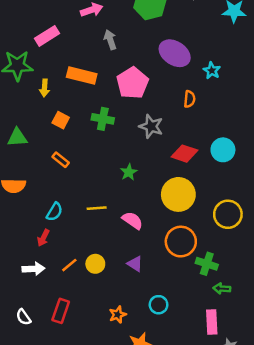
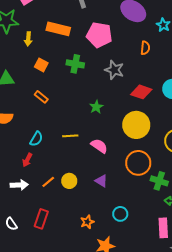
pink pentagon: (132, 83) -> (99, 35), turned -30

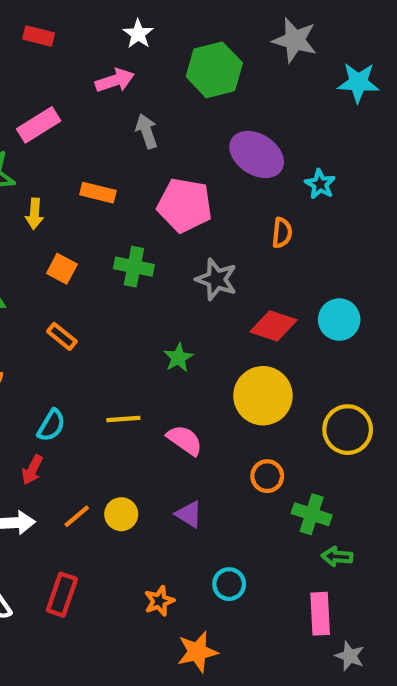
orange rectangle: (58, 29) -> (98, 193), size x0.7
orange circle: (138, 163) -> (267, 476), size x0.6

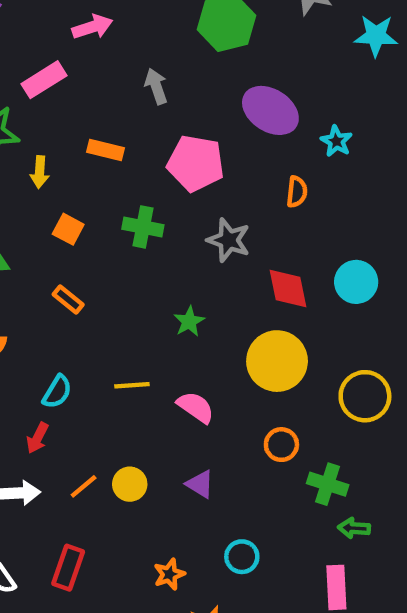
pink arrow: (115, 80) -> (92, 27), moved
red diamond: (274, 326) -> (288, 288), turned 60

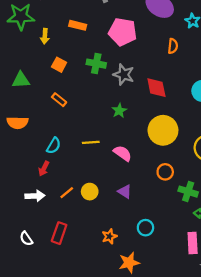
gray star: (229, 240) -> (124, 75), moved
red diamond: (288, 288) -> (156, 88), moved

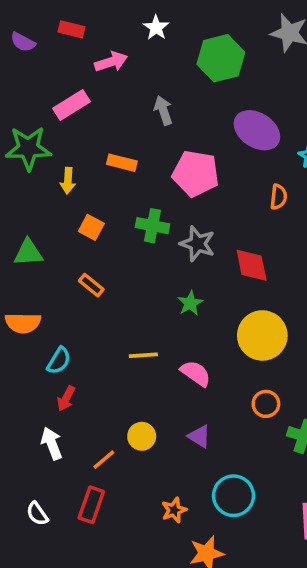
cyan semicircle: (54, 146) -> (59, 361), moved
orange line: (67, 193) -> (104, 460), moved
white arrow: (35, 196) -> (52, 443), turned -108
cyan circle: (145, 228) -> (234, 496), size x1.5

